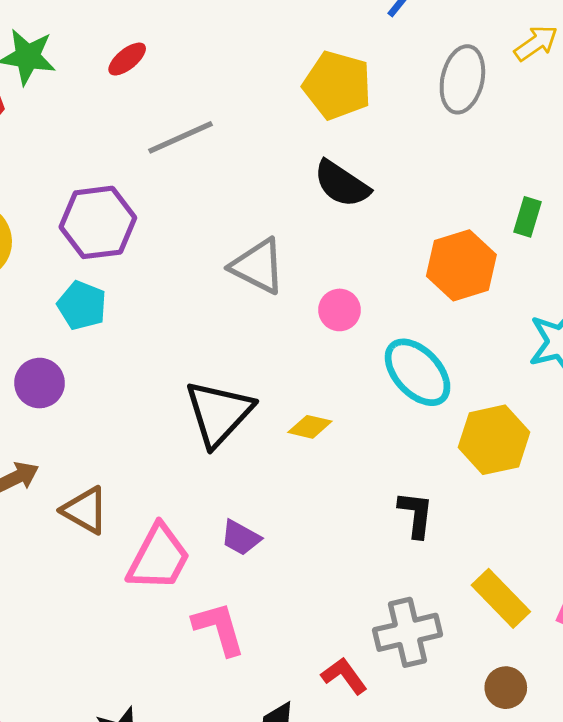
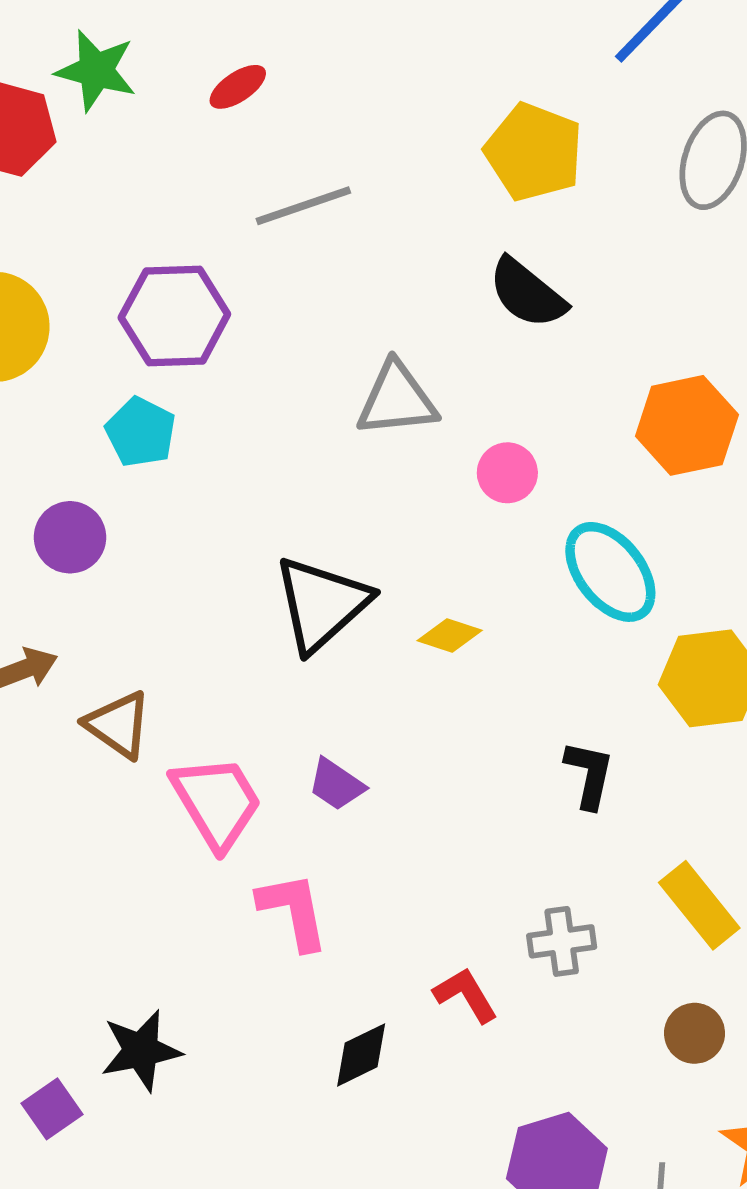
gray triangle: (258, 266) -> (397, 399), turned -38
pink trapezoid: (159, 558) -> (217, 802), turned -64
gray cross: (407, 632) -> (562, 941), size x0.7

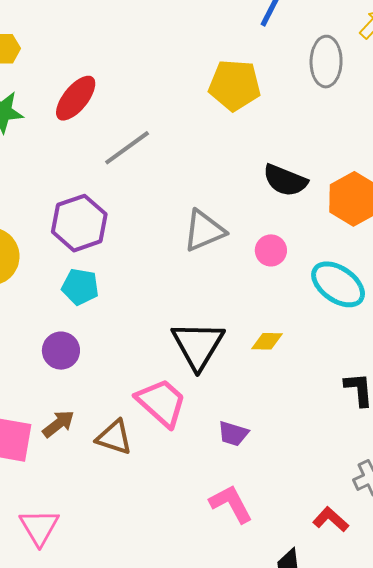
red ellipse: (238, 87) -> (76, 98), size x1.6
black semicircle: (527, 293) -> (285, 180), moved
pink trapezoid: (217, 802) -> (161, 402), moved

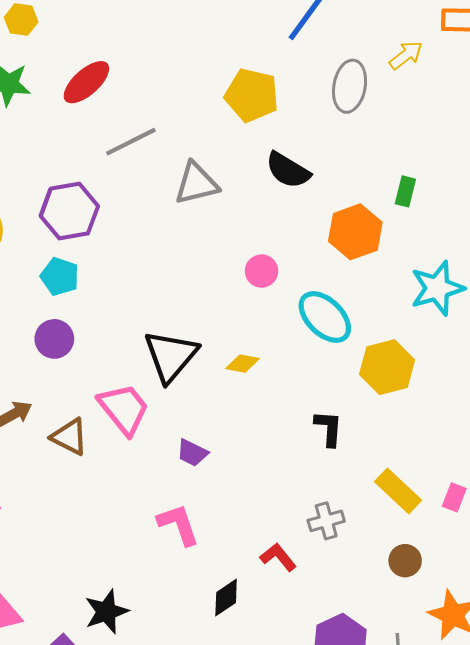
black semicircle: (285, 180) -> (288, 170), moved
gray triangle: (204, 231) -> (196, 183), moved
purple circle: (61, 351) -> (54, 339), moved

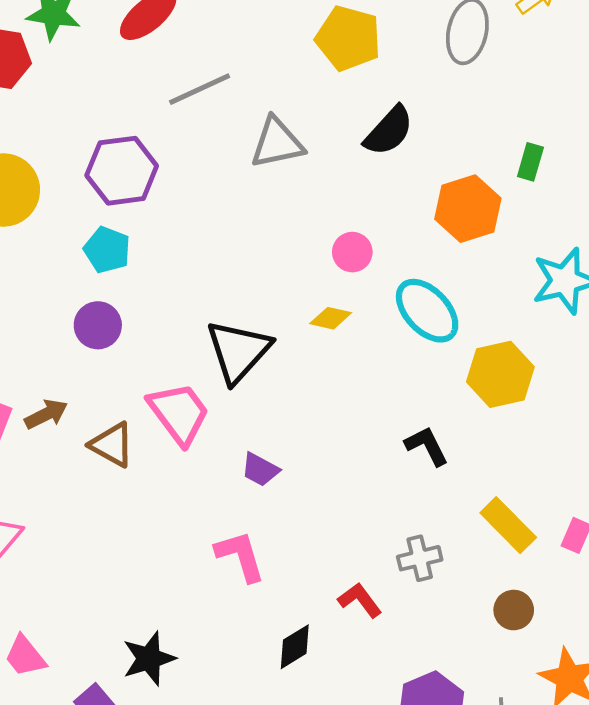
black semicircle: (288, 170) -> (389, 131), turned -81
yellow diamond: (242, 364) -> (331, 318), moved
black L-shape: (329, 428) -> (427, 446), turned -33

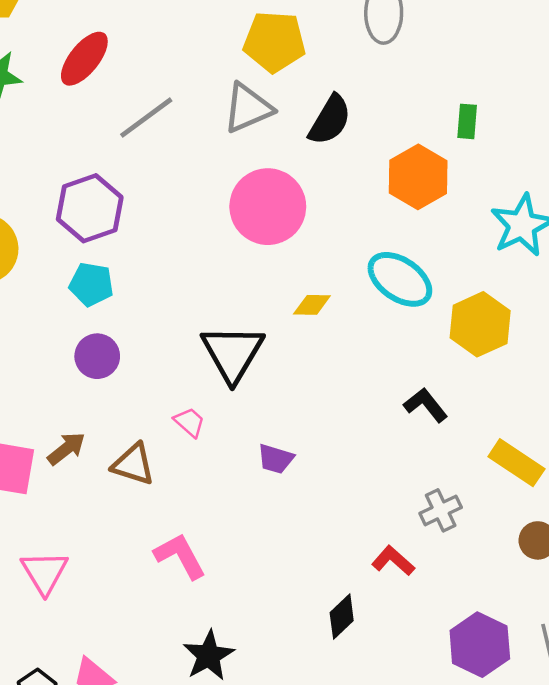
gray triangle: (277, 143) -> (248, 108), moved
pink circle: (352, 252) -> (268, 207), moved, size x2.0
pink trapezoid: (179, 413) -> (189, 422), size x0.5
pink L-shape: (240, 556) -> (180, 556), moved

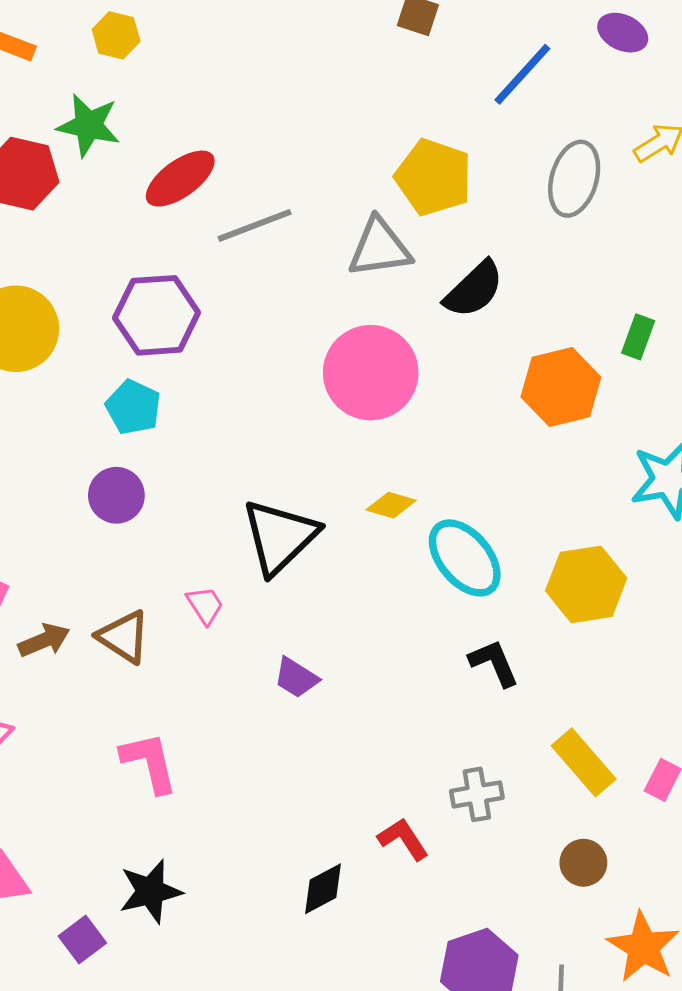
red ellipse: (84, 59) -> (180, 179), moved
cyan ellipse: (400, 279) -> (465, 558), moved
brown arrow: (66, 449) -> (44, 640), moved

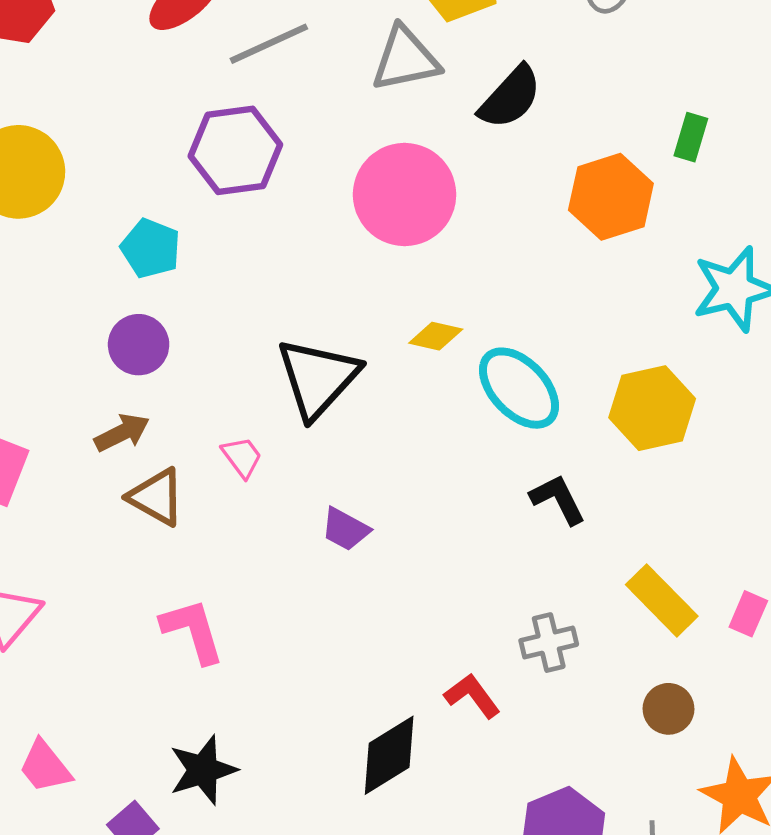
purple hexagon: (157, 315) -> (235, 150), moved
brown arrow: (44, 640) -> (122, 433), moved
black diamond: (323, 889) -> (389, 755), size x1.4

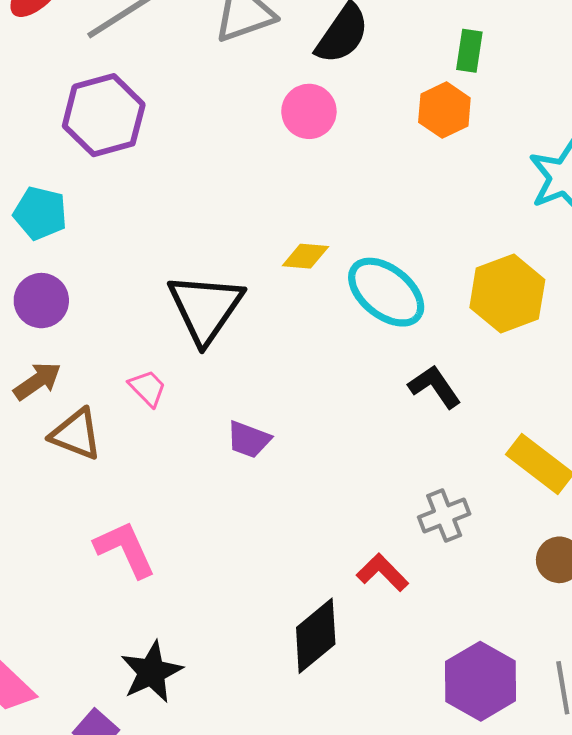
green rectangle: (691, 137) -> (469, 51), moved
pink circle: (405, 194) -> (309, 111), moved, size x0.6
orange hexagon: (611, 197) -> (444, 110), size x0.7

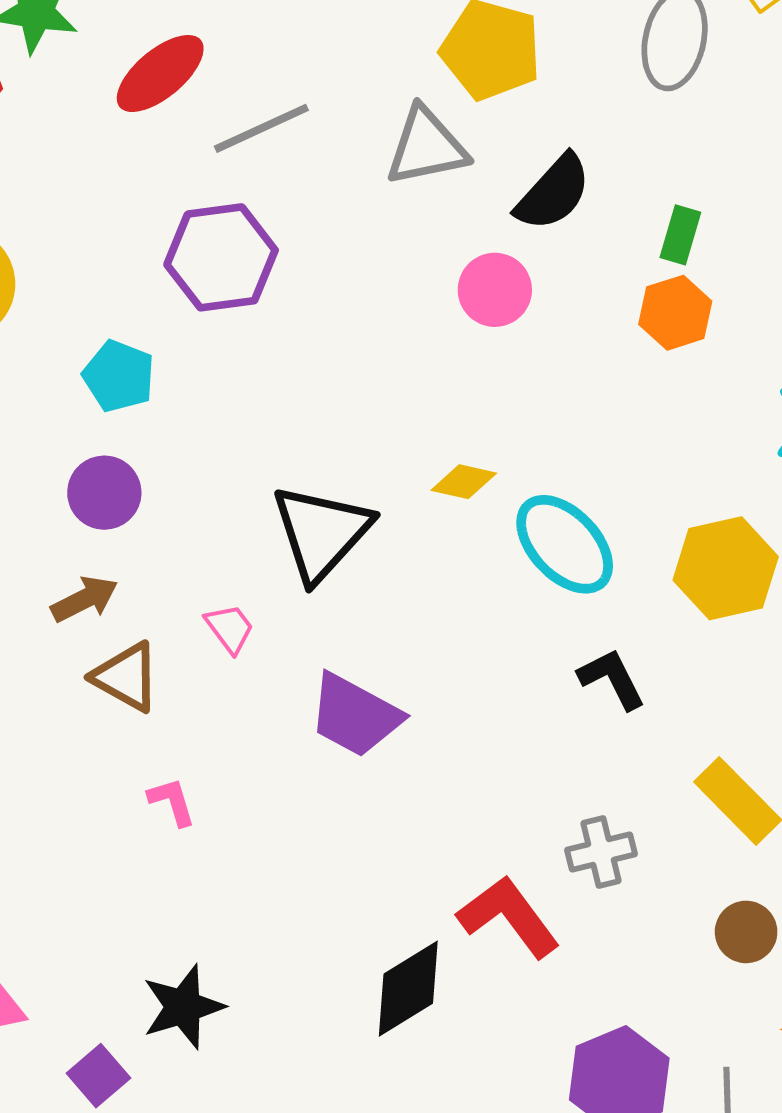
green rectangle: (469, 51) -> (680, 235), moved
purple trapezoid: (249, 440) -> (355, 715), size x1.6
pink L-shape: (125, 549) -> (172, 802), moved, size x0.6
red L-shape: (383, 572) -> (509, 917), size x1.5

